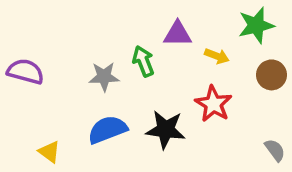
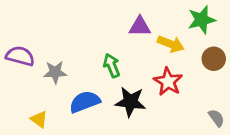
yellow arrow: (217, 56) -> (171, 44), size x1.4
green arrow: (143, 61) -> (112, 65), moved
gray star: (104, 77) -> (55, 72), moved

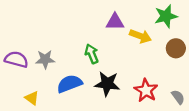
purple semicircle: (20, 56) -> (16, 59), moved
red star: (168, 82) -> (146, 90), moved

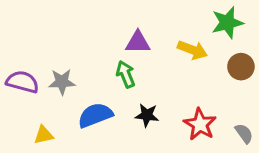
purple triangle: (115, 22) -> (138, 42), moved
black star: (107, 84) -> (147, 115), size x0.7
yellow triangle: (32, 98) -> (44, 135), turned -48

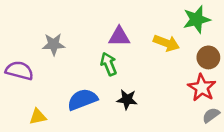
gray star: (62, 82) -> (54, 44), moved
red star: (200, 124) -> (202, 88), moved
gray semicircle: (244, 133) -> (211, 115), turned -90

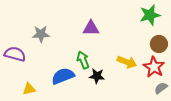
yellow arrow: (166, 43) -> (127, 62), moved
green arrow: (109, 64) -> (83, 60), moved

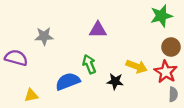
black star: (97, 76) -> (115, 81), moved
gray semicircle: (161, 88) -> (173, 94), turned 128

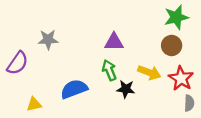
purple triangle: (98, 30) -> (114, 42), moved
brown circle: (171, 47) -> (172, 45), moved
purple semicircle: (16, 58) -> (18, 63), turned 110
green arrow: (89, 64) -> (109, 70), moved

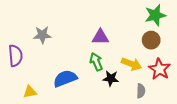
purple semicircle: (18, 63) -> (15, 56), turned -40
gray semicircle: (189, 103) -> (141, 91), moved

